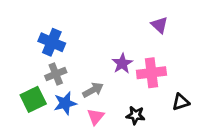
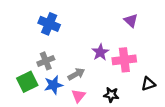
blue cross: (52, 42) -> (49, 24), moved

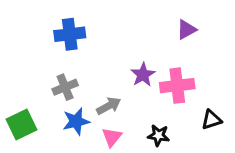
purple triangle: (131, 21) -> (187, 30), turned 48
blue cross: (49, 24) -> (70, 34), turned -30
green square: (27, 82) -> (22, 125), moved

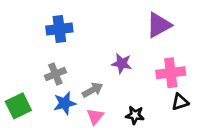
purple triangle: (187, 30) -> (159, 25), size x1.5
purple star: (143, 75) -> (122, 63), turned -30
pink cross: (177, 86) -> (171, 73), moved

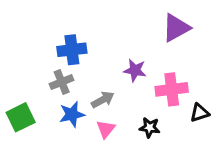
blue cross: (59, 29) -> (72, 50), moved
pink cross: (171, 73) -> (172, 89), moved

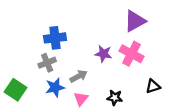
pink cross: (172, 89) -> (132, 54), moved, turned 35
green square: (21, 117) -> (16, 90), turned -30

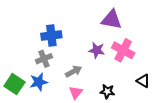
purple triangle: (135, 21) -> (112, 20), moved, turned 40
black triangle: (153, 86) -> (143, 81), turned 48
blue star: (55, 87) -> (39, 82), moved

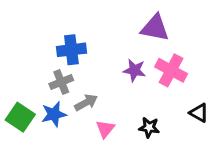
gray arrow: (74, 71) -> (86, 103), moved

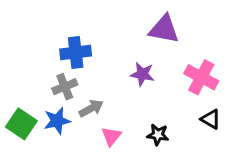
pink cross: (171, 70) -> (201, 77), moved

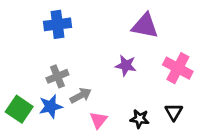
blue cross: (76, 52) -> (57, 24), moved
black triangle: (211, 119) -> (174, 112), moved, turned 30

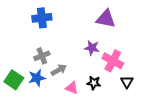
pink cross: (178, 68) -> (113, 61), moved
black star: (140, 119) -> (94, 83), moved
pink triangle: (98, 120) -> (72, 88), turned -48

